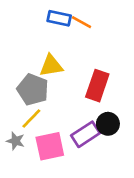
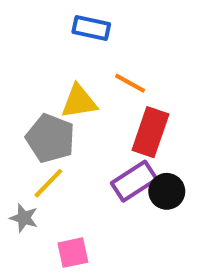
orange line: (82, 22) -> (130, 83), moved
purple rectangle: (85, 134) -> (134, 181), moved
pink square: (50, 146) -> (73, 253), moved, size x0.7

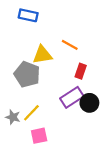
blue rectangle: (91, 28) -> (28, 15), moved
red rectangle: (150, 132) -> (81, 71), size x0.6
yellow line: (48, 183) -> (31, 113), moved

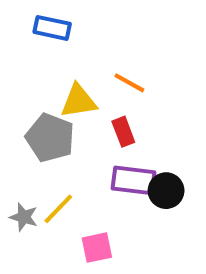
red rectangle: (81, 71) -> (123, 132), moved, turned -40
purple rectangle: (72, 97) -> (134, 180), turned 40
pink square: (39, 136) -> (97, 248), moved

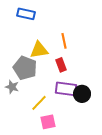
orange line: (129, 83) -> (64, 41), turned 49
yellow line: (58, 209) -> (39, 103), moved
gray star: (24, 217) -> (12, 87), moved

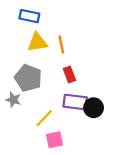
orange line: (64, 41) -> (61, 45), moved
yellow triangle: (39, 50) -> (37, 42), moved

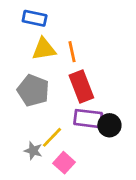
red rectangle: (69, 74) -> (81, 86), size x1.6
gray star: (13, 100) -> (33, 151), moved
pink square: (55, 140) -> (64, 163), turned -36

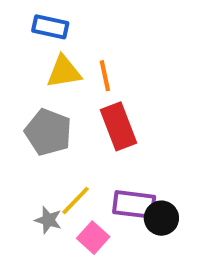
purple rectangle: (88, 119) -> (134, 204), moved
black circle: (109, 125) -> (161, 218), moved

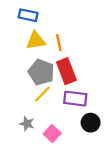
gray pentagon: (48, 132) -> (41, 72), moved
yellow line: (76, 200) -> (42, 94), moved
purple rectangle: (134, 204) -> (75, 99), moved

